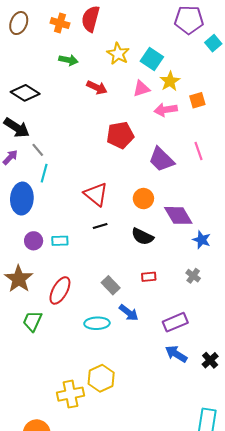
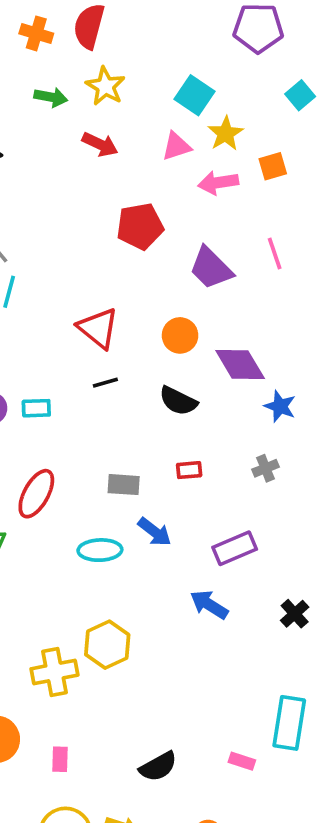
cyan square: (213, 43) -> (300, 95), moved
yellow star: (118, 54) -> (105, 86), moved
gray cross: (193, 276) -> (266, 468), turned 32
gray rectangle: (111, 285) -> (124, 485), turned -42
blue arrow: (176, 354) -> (209, 605), moved

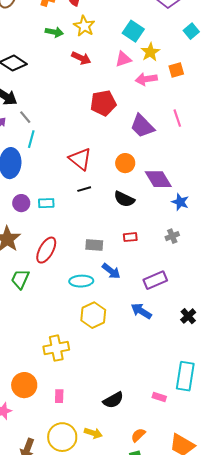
yellow hexagon: (107, 645) -> (93, 315), moved

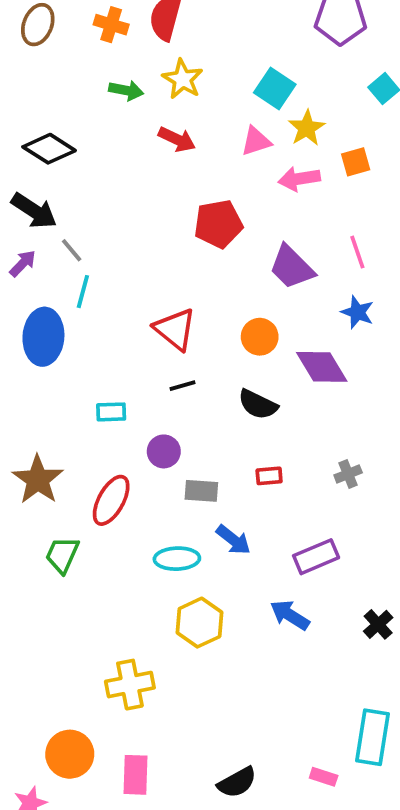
blue star: (180, 202) -> (357, 312), moved
purple circle: (21, 203) -> (164, 451), moved
pink rectangle: (59, 396) -> (136, 775), size x1.5

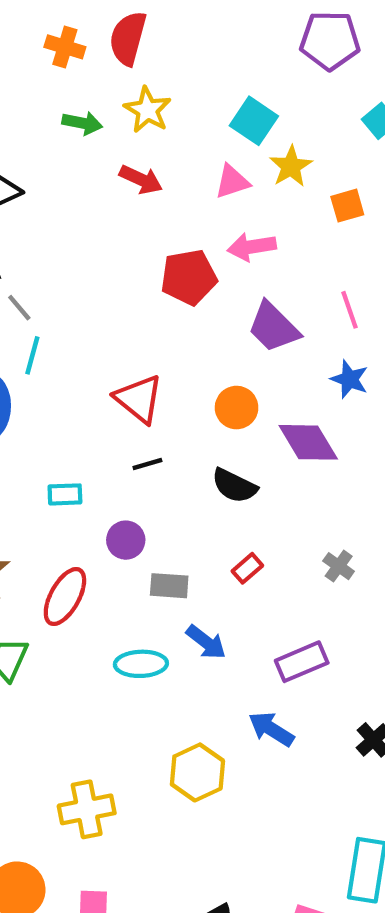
pink arrow: (299, 179) -> (252, 247), moved
gray cross: (348, 474) -> (339, 566), turned -32
red rectangle: (269, 476) -> (247, 568), turned -36
yellow hexagon: (199, 623) -> (197, 772), moved

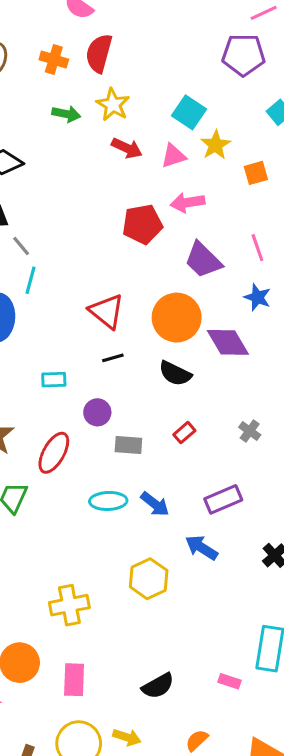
red arrow: (141, 179) -> (127, 148), moved
orange circle: (237, 408) -> (177, 318), size x1.6
blue arrow: (206, 642) -> (155, 504), moved

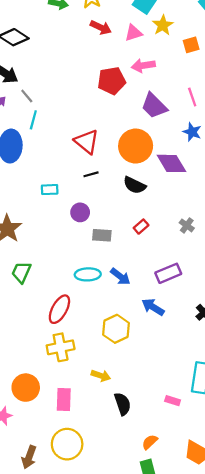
red ellipse: (54, 453) -> (59, 309), moved
black semicircle: (158, 686) -> (123, 404), turned -80
yellow arrow: (127, 737) -> (101, 376), moved

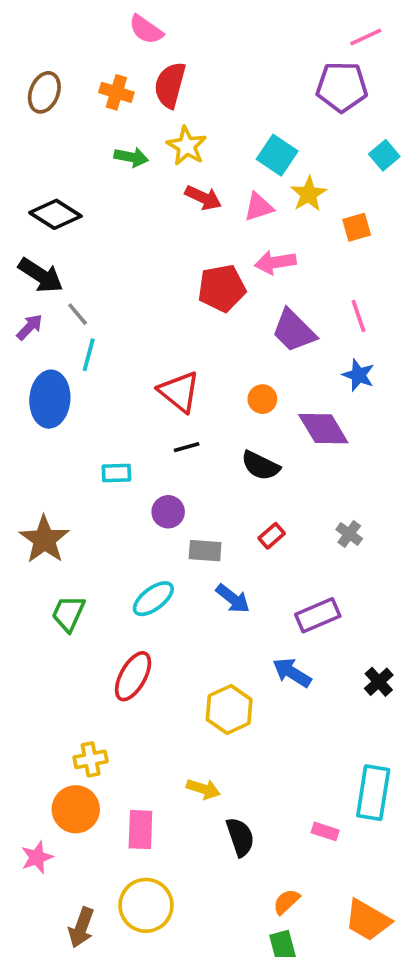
orange circle: (136, 146) -> (262, 399), size x0.5
cyan ellipse: (88, 274) -> (153, 599), moved, turned -35
blue arrow: (120, 277) -> (233, 599), moved
yellow cross: (61, 347) -> (91, 759), moved, size x0.7

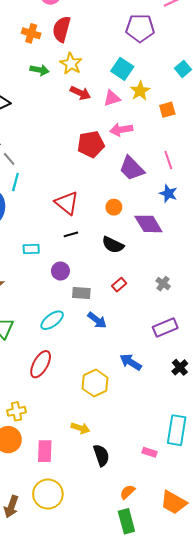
purple pentagon: (342, 87) -> (140, 28), moved
purple rectangle: (318, 615) -> (165, 328), moved

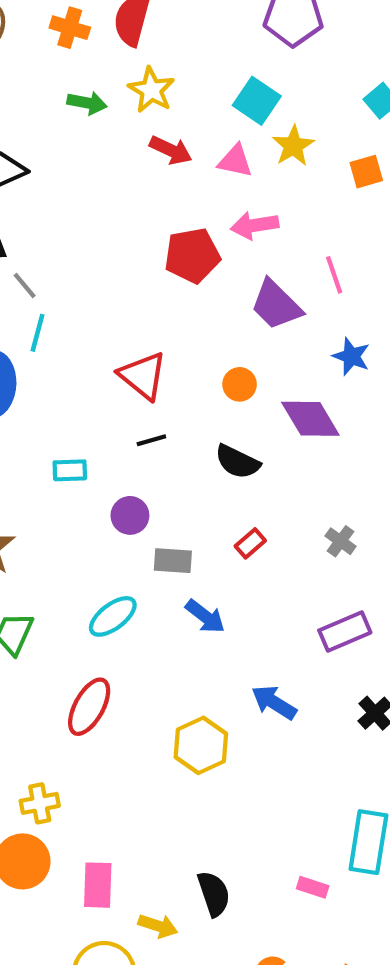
pink triangle: (112, 98) -> (235, 161), turned 30
orange square: (167, 110) -> (366, 172), moved
pink line: (168, 160) -> (334, 275), moved
yellow arrow: (80, 428) -> (158, 926), moved

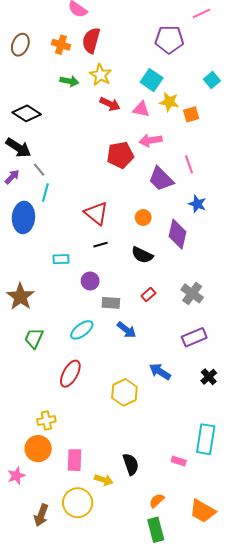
yellow star: (293, 146) -> (169, 102), turned -30
orange square: (366, 172) -> (191, 114), moved
purple diamond: (310, 419) -> (178, 234), turned 44
gray cross: (341, 541) -> (192, 293), size x1.5

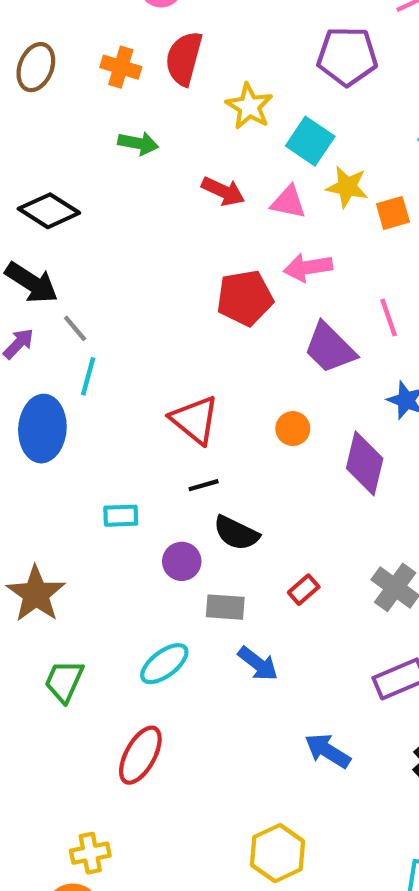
yellow star: (101, 75) -> (249, 106), moved
black semicircle: (142, 255) -> (236, 533), moved
yellow hexagon: (124, 392) -> (278, 853), moved

